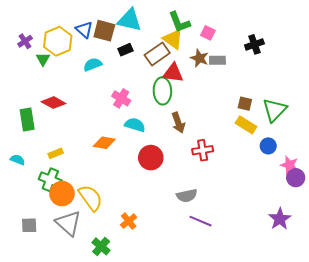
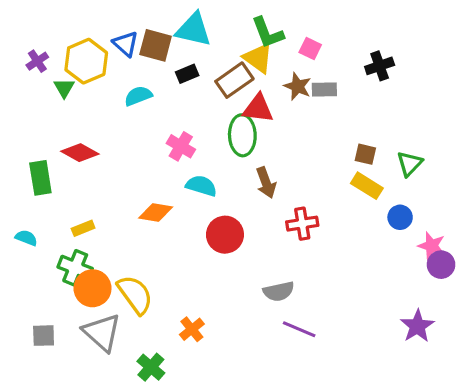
green triangle: (275, 110) -> (410, 164), size x0.7

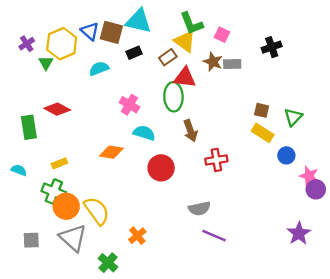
brown rectangle: (234, 80) -> (168, 57), size x0.7

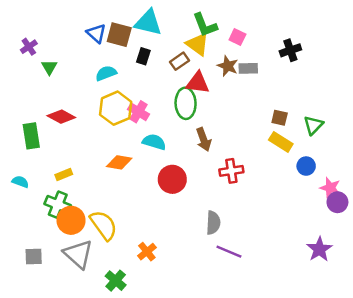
yellow hexagon: (62, 44) -> (116, 108), moved
black rectangle: (134, 53) -> (143, 56), turned -49
gray semicircle: (199, 209) -> (213, 223), turned -75

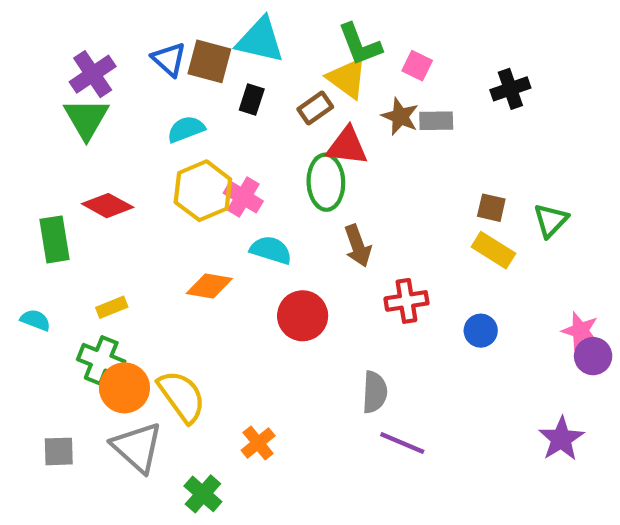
purple cross: (29, 47) -> (93, 74), moved, size x1.5
green triangle: (49, 67) -> (86, 119), size x1.6
blue circle: (306, 166) -> (481, 331), moved

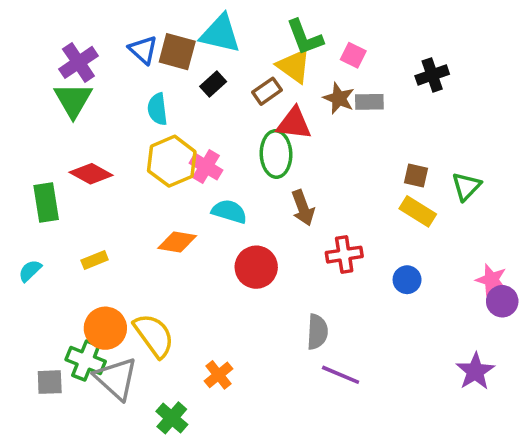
black rectangle: (252, 100) -> (213, 84), turned 30
cyan semicircle: (186, 129) -> (157, 109), turned -76
cyan semicircle: (35, 320) -> (30, 271), turned -65
green cross: (101, 360) -> (86, 360), moved

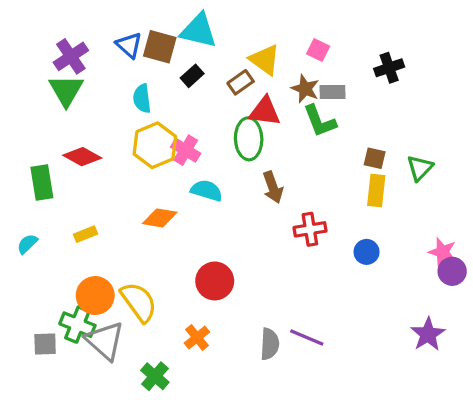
green L-shape: (305, 37) -> (320, 121), moved
yellow rectangle: (418, 211) -> (376, 191), turned 64
red circle: (256, 267) -> (215, 281), moved
gray semicircle: (317, 332) -> (270, 344), moved

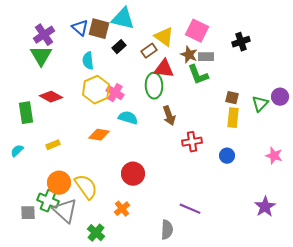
pink square: (318, 50) -> (197, 31), size x1.6
purple circle: (452, 271) -> (280, 97), moved
gray semicircle: (270, 344) -> (167, 230), moved

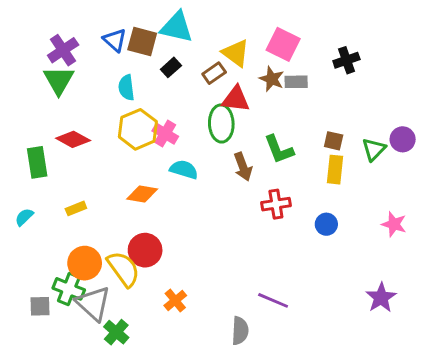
green L-shape: (198, 75) -> (279, 149), moved
red circle: (133, 174) -> (145, 250), moved
green cross: (96, 233) -> (116, 332), moved

